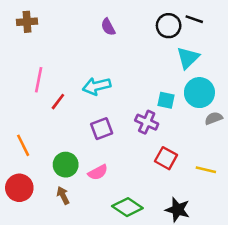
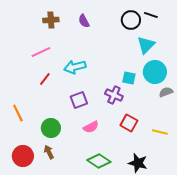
brown cross: (27, 22) -> (51, 20), moved
pink line: (39, 80) -> (41, 52), moved, turned 54
pink semicircle: (98, 172) -> (91, 127), moved
red circle: (19, 188) -> (23, 156), moved

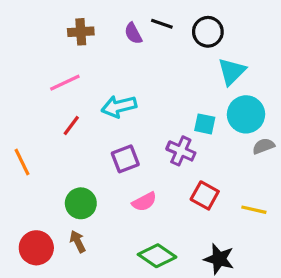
black line: (151, 15) -> (162, 24), moved
orange line: (18, 113) -> (22, 162), moved

